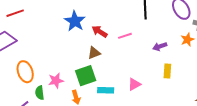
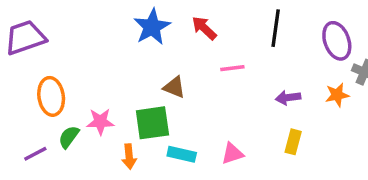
red arrow: (100, 32) -> (204, 28), moved
brown triangle: (94, 53) -> (174, 87), turned 32
green semicircle: (40, 93) -> (69, 137), turned 32

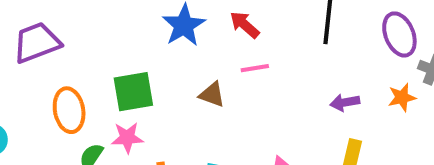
pink line: (232, 68) -> (255, 68), moved
green square: (152, 123) -> (133, 92), moved

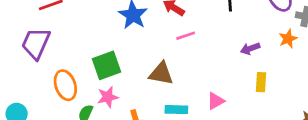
purple trapezoid: (37, 43) -> (36, 43), turned -36
brown triangle: (212, 95) -> (161, 74), moved, size x1.4

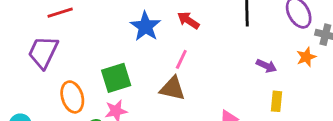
pink line: (186, 36) -> (181, 59), moved, turned -48
purple arrow: (250, 49) -> (266, 66), turned -138

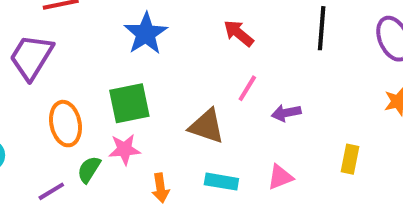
blue star: (145, 26) -> (146, 34), moved
pink line: (181, 59) -> (247, 88), moved
purple arrow: (266, 66) -> (286, 113), moved, turned 138

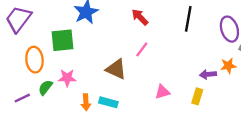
green square: (129, 103) -> (62, 40), moved
purple arrow: (286, 113) -> (208, 74), moved
pink triangle: (280, 177) -> (162, 92), moved
cyan rectangle: (221, 182) -> (108, 102), moved

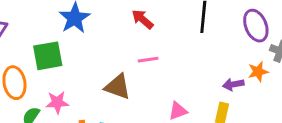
pink line: (142, 49) -> (148, 60), turned 49

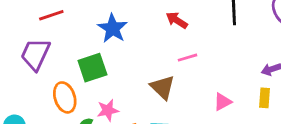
brown triangle: (118, 87) -> (163, 87), turned 32

